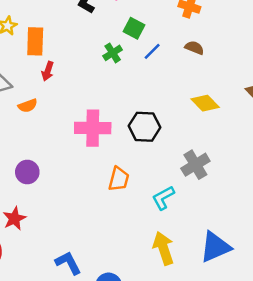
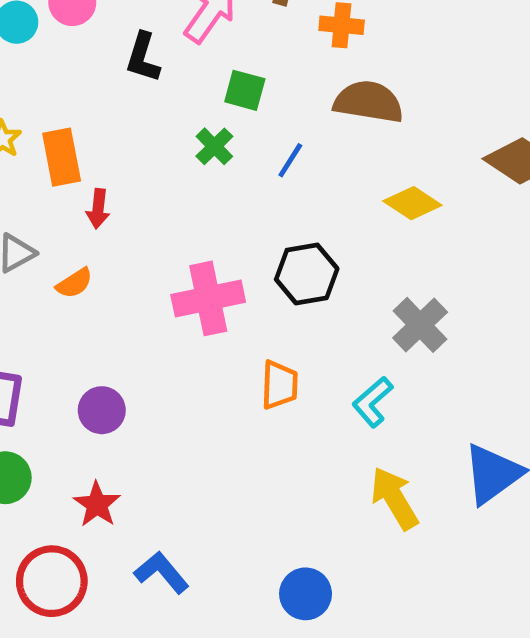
brown semicircle: (194, 48) -> (369, 102), size x1.8
blue line: (152, 51) -> (290, 160), moved
blue L-shape: (68, 263) -> (161, 572), moved

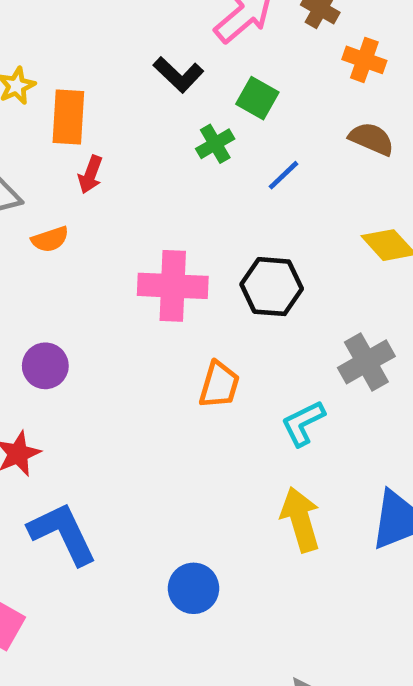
black L-shape: (143, 57) -> (178, 75), moved, turned -78
brown semicircle: (369, 102) -> (371, 139), size x0.7
blue L-shape: (161, 572) -> (63, 533), size x1.4

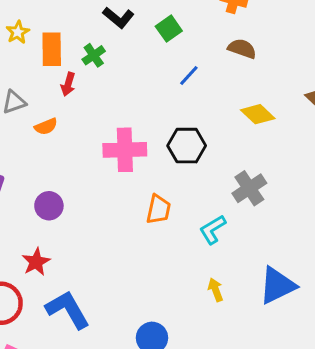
green square: (257, 98) -> (169, 29), turned 30
green cross: (215, 144) -> (94, 55), moved
yellow arrow: (300, 519) -> (216, 290), size x0.6

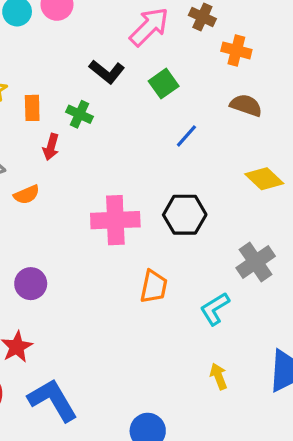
orange rectangle: (52, 49) -> (32, 108), size x0.7
green cross: (94, 55) -> (79, 114), turned -30

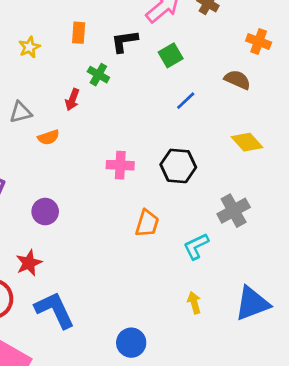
orange cross: (236, 50) -> (259, 42), moved
black L-shape: (107, 72) -> (124, 41), turned 128
orange rectangle: (32, 108) -> (79, 33), moved
pink cross: (115, 220) -> (120, 165), size x0.7

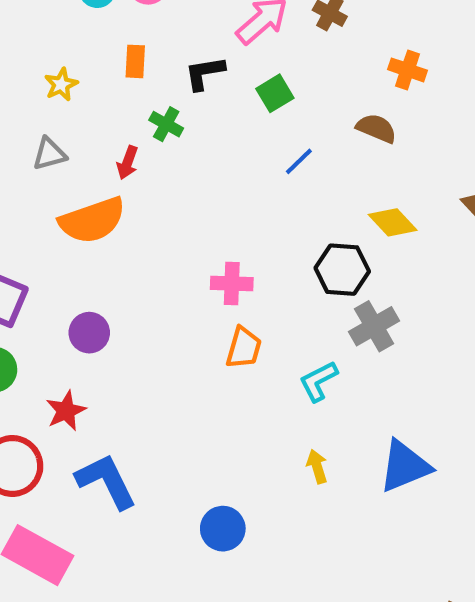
gray triangle: (21, 112) -> (49, 154), moved
orange semicircle: (48, 137) -> (92, 220), size x2.0
pink cross: (120, 165) -> (232, 284), moved
black hexagon: (178, 166) -> (342, 270), moved

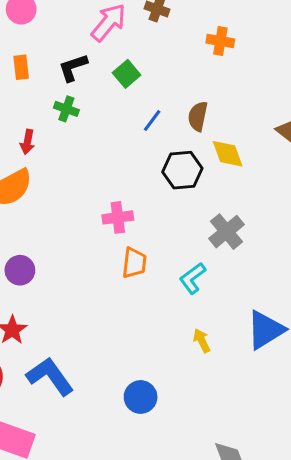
green cross: (166, 124) -> (66, 109), moved
brown semicircle: (376, 128) -> (198, 116), moved, turned -92
yellow diamond: (393, 222) -> (228, 154), turned 32
black hexagon: (342, 270) -> (182, 170), moved

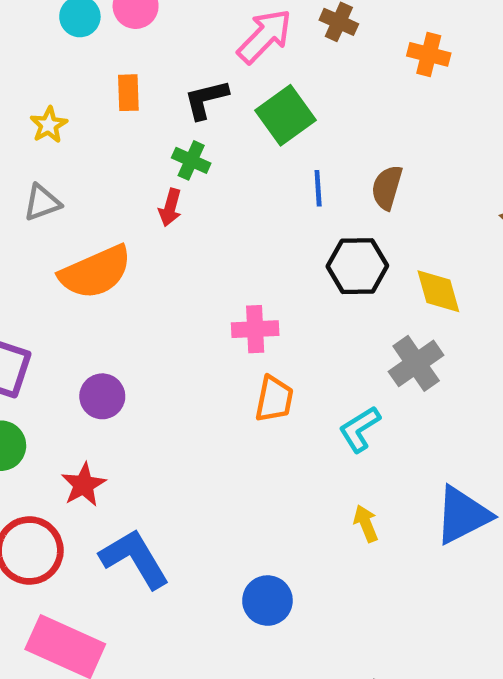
orange cross: (220, 41) -> (429, 54), moved
green square: (127, 74) -> (285, 115), size x1.4
blue line: (152, 120) -> (318, 188), turned -45
red arrow: (27, 142) -> (170, 207), moved
yellow diamond: (228, 154) -> (438, 291), moved

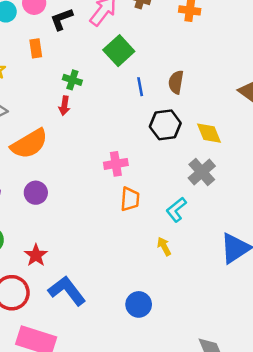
black L-shape: (206, 99) -> (62, 19), moved
purple circle: (102, 396) -> (36, 193), moved
yellow arrow: (366, 523) -> (164, 246), moved

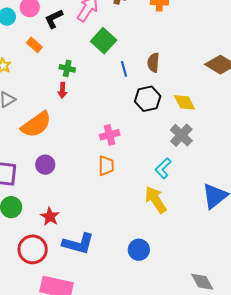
orange rectangle: (36, 48) -> (34, 45), turned -35
orange trapezoid: (130, 199) -> (106, 166), moved
yellow arrow: (164, 246) -> (156, 200), size x1.8
blue L-shape: (67, 291) -> (78, 244), turned 148

